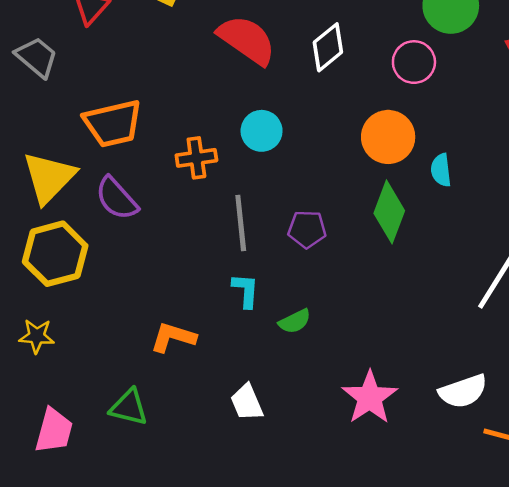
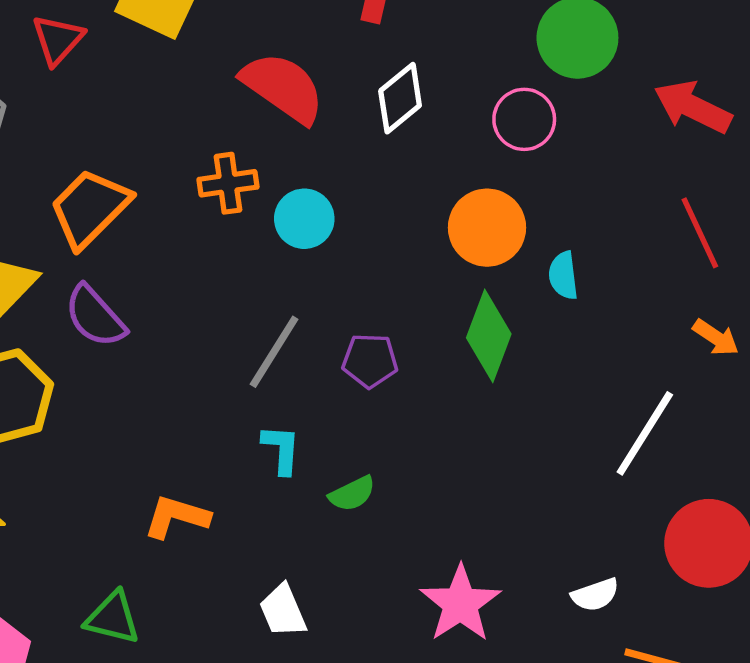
orange trapezoid: (113, 123) -> (90, 208), turned 148
orange cross: (196, 158) -> (228, 183), moved
gray line: (241, 223) -> (274, 352), turned 38
white semicircle: (463, 391) -> (595, 595), size x0.7

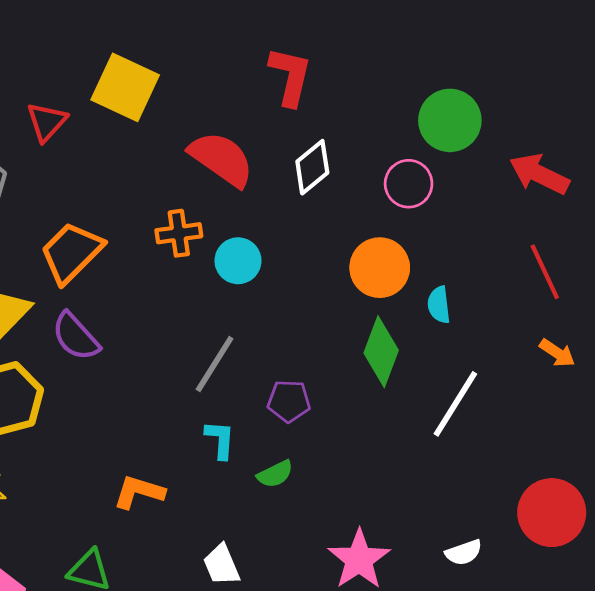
purple pentagon: (370, 361) -> (289, 401), moved
white line: (645, 433) -> (455, 404), moved

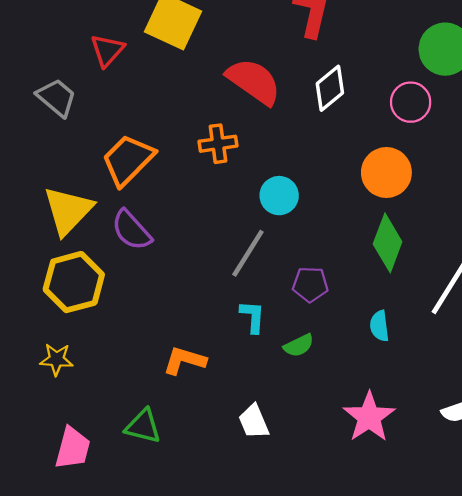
cyan circle: (238, 261) -> (279, 196), moved
cyan semicircle: (439, 305) -> (379, 326), moved

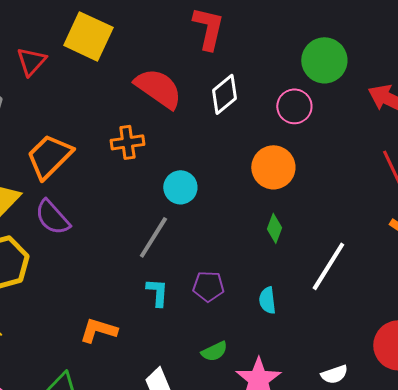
green diamond: (388, 243) -> (274, 228), size x0.6
purple pentagon: (310, 284) -> (208, 286), moved
green semicircle: (299, 346) -> (214, 351), moved

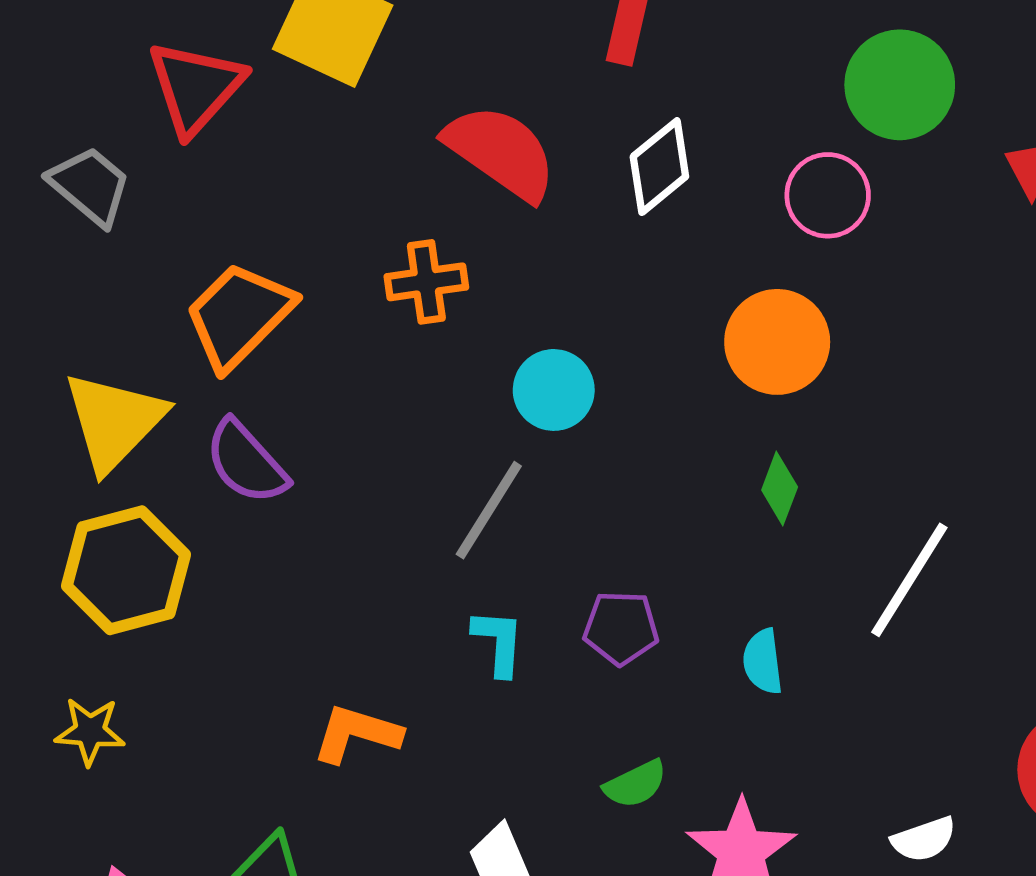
red triangle: (31, 61) -> (196, 87), size x1.4

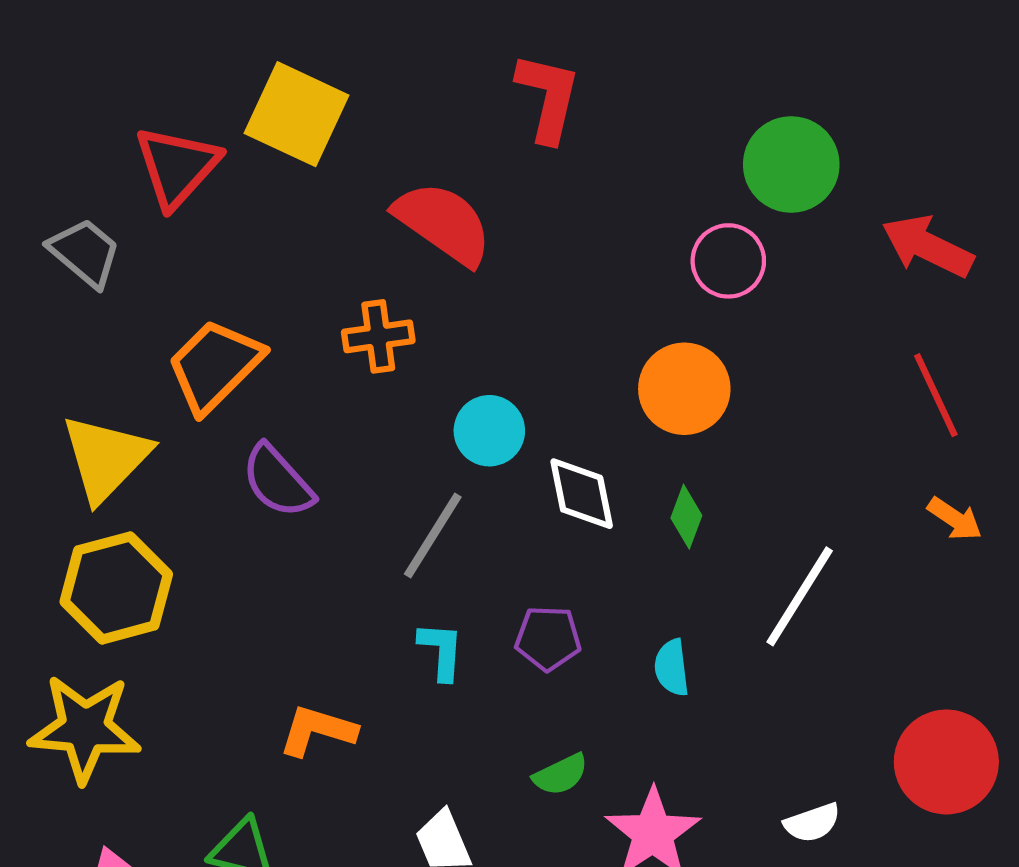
white diamond: (659, 167) -> (582, 494), moved, turned -62
purple semicircle: (246, 462) -> (278, 481), moved
yellow star: (90, 731) -> (85, 728), size x1.8

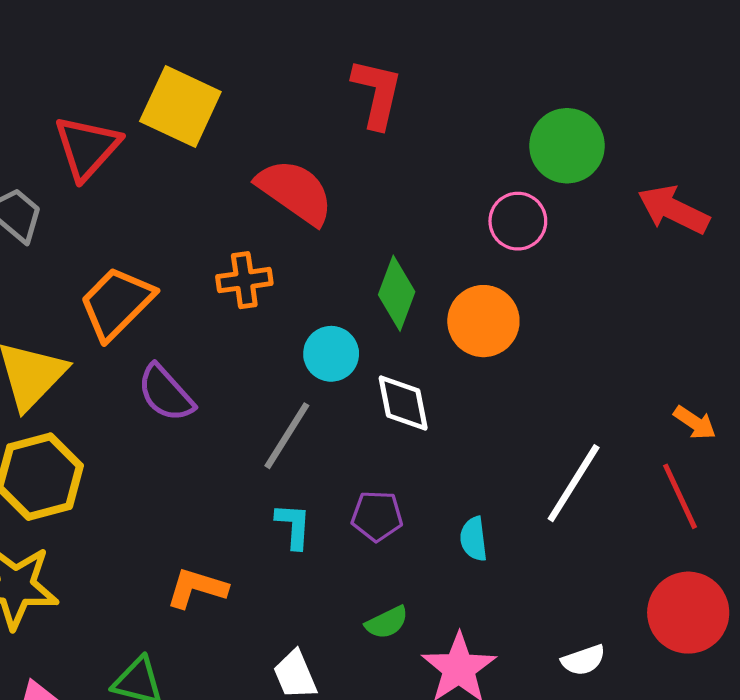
red line: (936, 395) -> (680, 496), moved
green diamond: (686, 517) -> (397, 293), moved, size x1.5

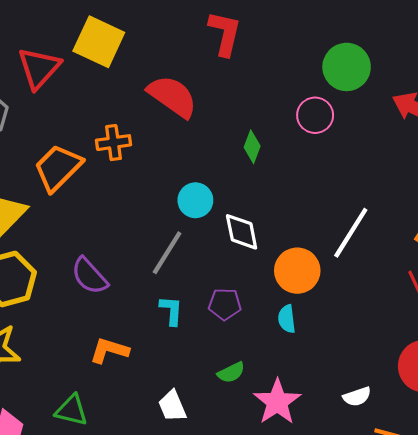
orange cross: (244, 280) -> (114, 143), moved
green diamond: (397, 293) -> (252, 147), moved, size x0.7
orange circle: (483, 321) -> (297, 271), moved
purple semicircle: (166, 393) -> (89, 276), moved
white line: (574, 483) -> (351, 233), moved

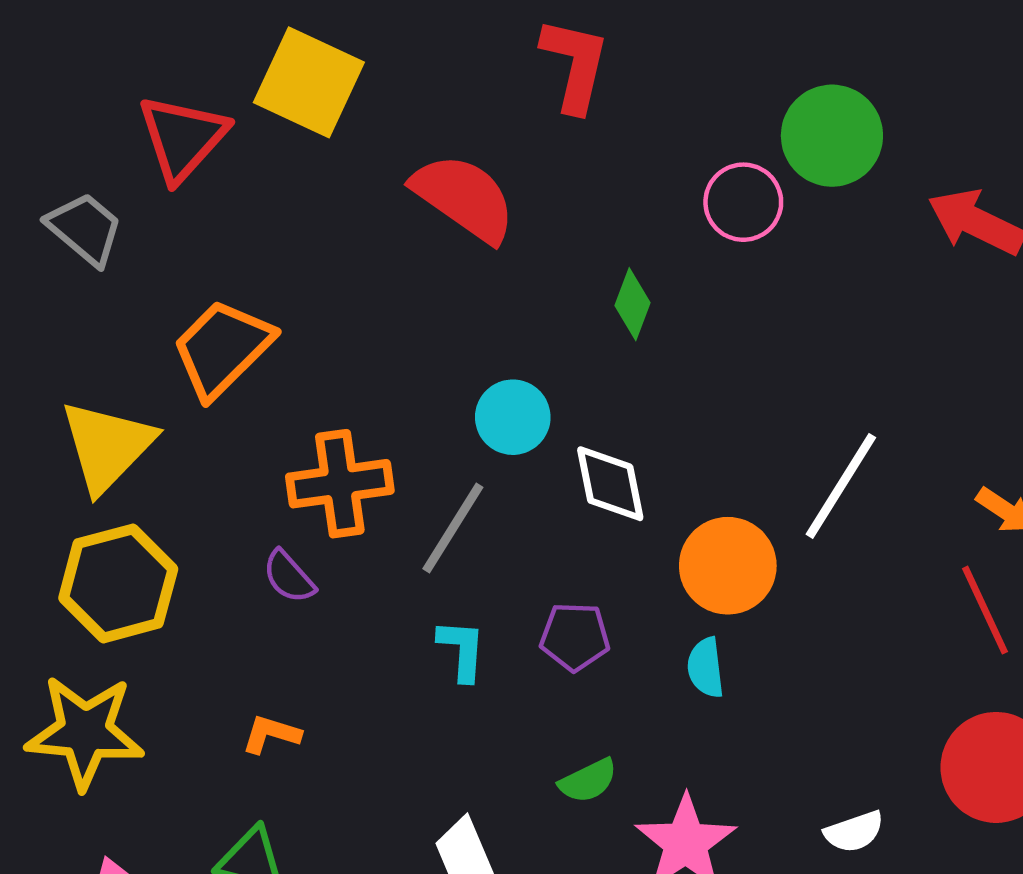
pink circle: (315, 115) -> (743, 202), moved
orange cross: (114, 143) -> (340, 484), moved, size x1.4
purple semicircle: (89, 276) -> (289, 577), size x0.7
orange L-shape: (109, 350) -> (271, 734), moved, size x0.7

